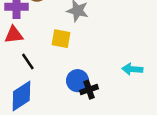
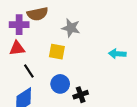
cyan arrow: (132, 69) -> (117, 54), moved
blue circle: (78, 81) -> (60, 84), moved

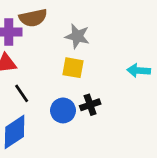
yellow square: (57, 52) -> (73, 68), moved
black cross: (81, 95) -> (90, 105), moved

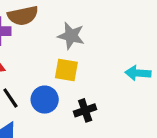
blue circle: (63, 110) -> (45, 100), moved

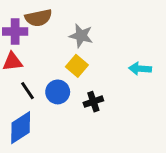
yellow square: (66, 70) -> (77, 66), turned 30

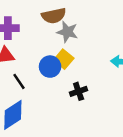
brown semicircle: (38, 18) -> (54, 16), moved
blue circle: (58, 92) -> (50, 67), moved

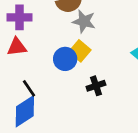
black line: (19, 81) -> (29, 88), moved

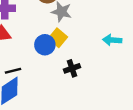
black line: (29, 88) -> (13, 71), turned -70

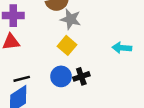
blue circle: (45, 45) -> (61, 76), moved

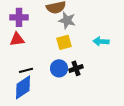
yellow square: (67, 45) -> (64, 42), turned 35
cyan arrow: (122, 48) -> (101, 41), moved

